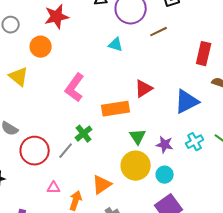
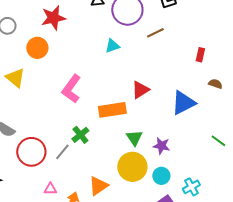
cyan triangle: (116, 45) -> (112, 46), turned -35
red rectangle: (204, 54) -> (200, 55), size x0.6
cyan cross: (195, 142) -> (191, 187), moved

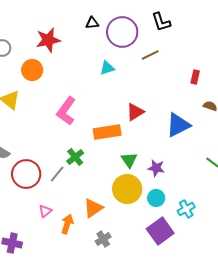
pink triangle: (50, 189) -> (45, 211), turned -40

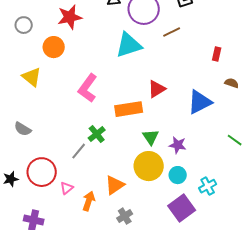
cyan triangle: (107, 68) -> (129, 45), size x1.8
red circle: (26, 174) -> (42, 172), moved

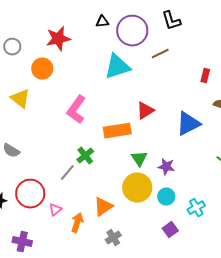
purple square: (182, 208) -> (170, 230), size x0.6

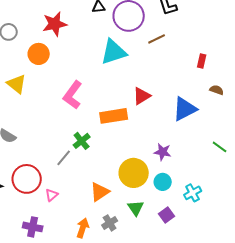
green triangle: (139, 159) -> (136, 208), moved
orange arrow: (77, 223) -> (83, 228), moved
purple cross: (22, 242) -> (33, 227), moved

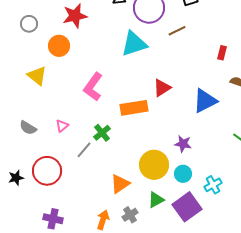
pink triangle: (52, 195) -> (62, 126), moved
green triangle: (136, 208) -> (156, 200), turned 36
purple square: (167, 215) -> (187, 207), size x1.8

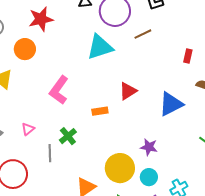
orange rectangle: (134, 108) -> (100, 111), size x0.6
gray line: (84, 150) -> (50, 153), turned -42

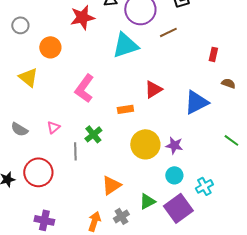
red star: (41, 19) -> (82, 17), moved
yellow circle: (120, 168) -> (145, 144), moved

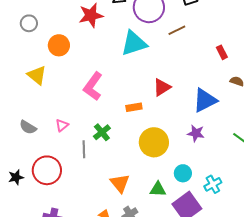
red rectangle: (213, 54) -> (222, 52), turned -40
purple star: (174, 145) -> (196, 133), moved
orange triangle: (111, 185) -> (120, 183), turned -35
green triangle: (147, 201) -> (158, 189), moved, turned 30

